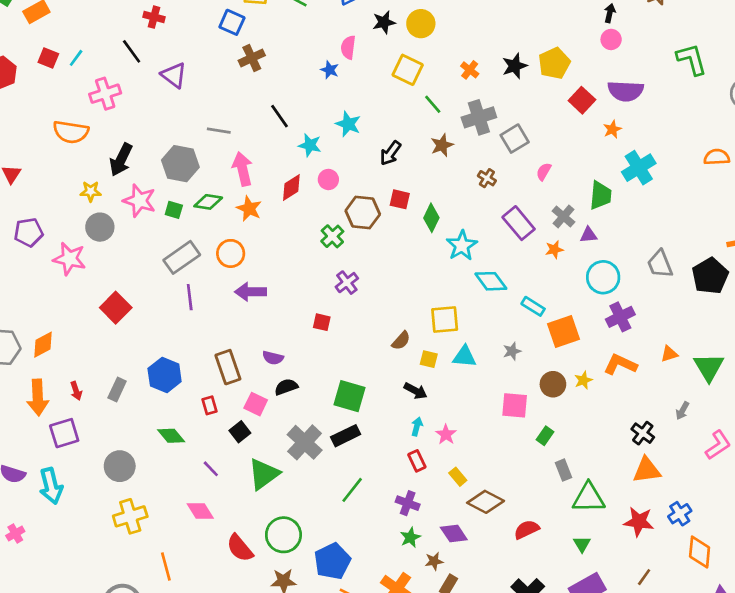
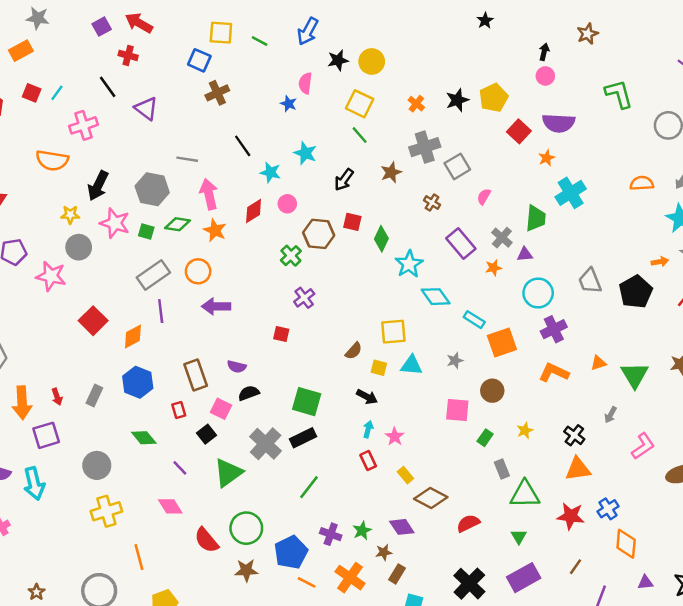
green line: (433, 104) -> (360, 135), moved
orange diamond: (43, 345) -> (133, 336), moved
yellow star: (583, 380) -> (525, 430), moved
purple cross: (408, 503) -> (331, 534), moved

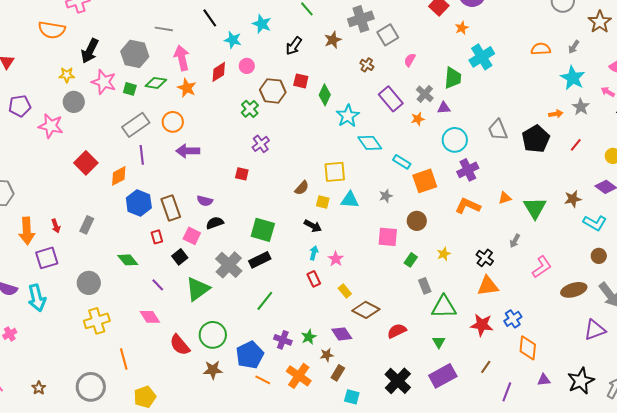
blue hexagon: (138, 382) -> (139, 203), moved

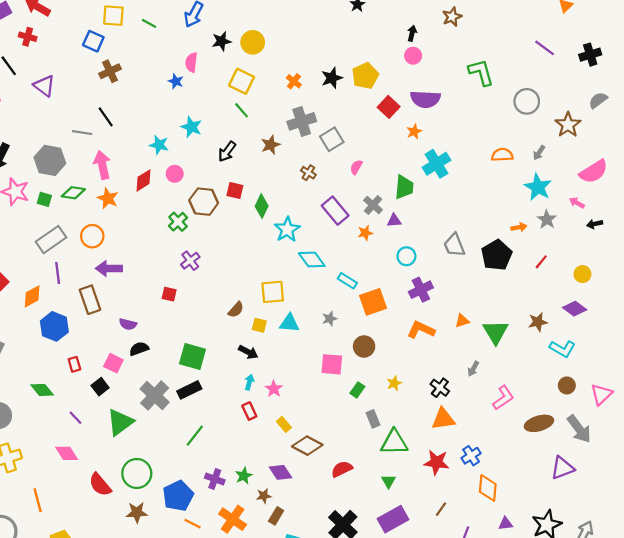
black line: (210, 18) -> (106, 117), moved
cyan circle: (455, 140) -> (406, 256), size x0.7
brown rectangle: (171, 208) -> (90, 300), moved

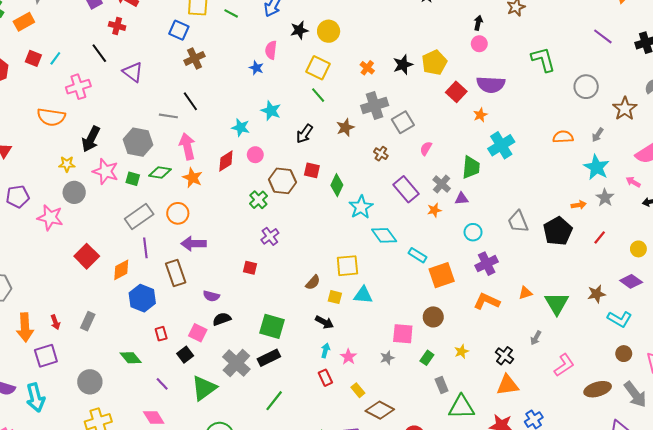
gray star: (330, 319) -> (387, 358), moved

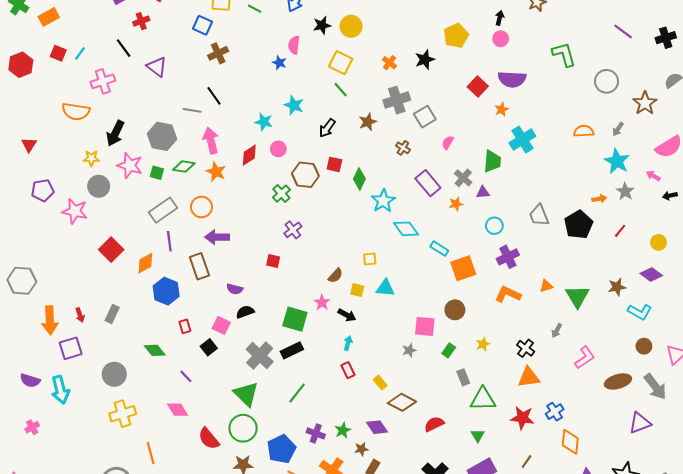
red cross: (117, 26) -> (141, 21), turned -35
yellow pentagon: (434, 63) -> (456, 36), moved
yellow square: (347, 266) -> (370, 259), size x0.6
pink star: (348, 357) -> (322, 303), moved
green triangle: (204, 388) -> (246, 394), moved, turned -40

